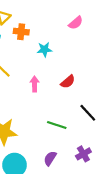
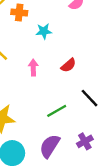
green line: (57, 125) -> (57, 111), turned -48
purple semicircle: (50, 158) -> (50, 146), size x1.5

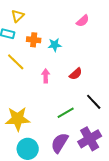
orange cross: (19, 12) -> (34, 40), moved
purple cross: (85, 141) -> (90, 139), size x1.6

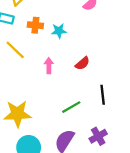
black line: (94, 102) -> (103, 95), turned 36
purple cross: (90, 139) -> (98, 136), size x0.7

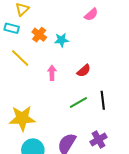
orange cross: (35, 25) -> (39, 35), turned 32
green line: (71, 107) -> (78, 102), moved

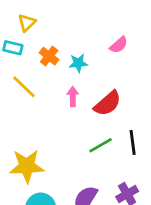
pink semicircle: (91, 14) -> (119, 45), moved
red semicircle: (84, 71) -> (108, 103), size x1.5
pink arrow: (52, 73) -> (73, 96), moved

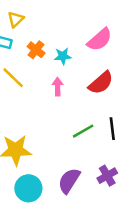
pink semicircle: (119, 45) -> (100, 40), size x1.5
red semicircle: (108, 103) -> (101, 83), moved

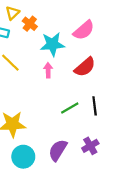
orange cross: (36, 50) -> (30, 24), moved
cyan star: (63, 56) -> (52, 44), size x1.6

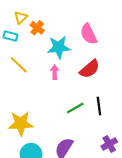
pink semicircle: (84, 30) -> (89, 34), turned 105
purple cross: (90, 146) -> (109, 144), moved

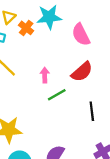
cyan star: (59, 47) -> (49, 17), moved
green line: (75, 108) -> (57, 95), moved

